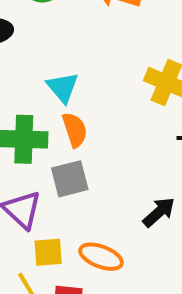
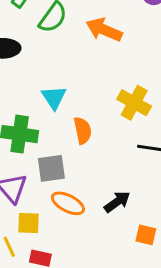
orange semicircle: (75, 130) -> (83, 131), moved
orange ellipse: (101, 257) -> (68, 203), moved

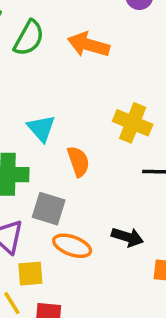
gray square: (51, 168) -> (49, 209), turned 32
black arrow: (117, 202) -> (127, 237), turned 60

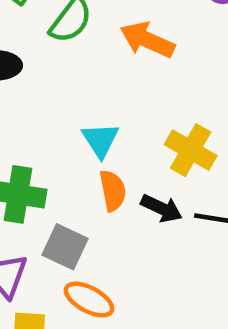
cyan triangle: (41, 128) -> (100, 140), moved
black arrow: (127, 237) -> (161, 208), moved

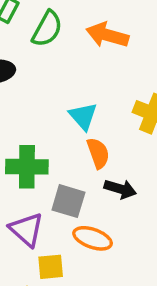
black arrow: (161, 208) -> (120, 189), moved

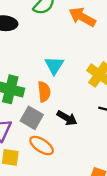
orange semicircle: (98, 153) -> (44, 92), moved

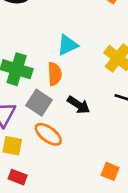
cyan triangle: (54, 65) -> (68, 45), turned 30

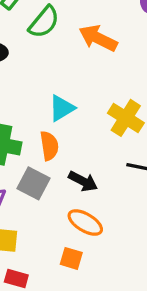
orange ellipse: (48, 134) -> (85, 223), moved
orange square: (110, 171) -> (71, 258), moved

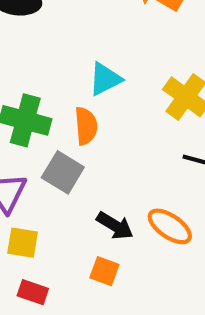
black arrow: (83, 181) -> (115, 226), moved
orange ellipse: (85, 223) -> (170, 226), moved

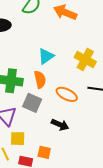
orange ellipse: (170, 226) -> (67, 94), moved
orange square: (104, 271) -> (44, 152), moved

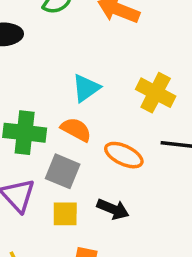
orange semicircle: (40, 80) -> (76, 130), turned -48
yellow square: (18, 139) -> (65, 214), moved

